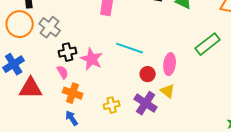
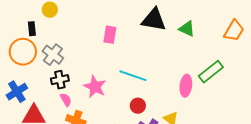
black cross: (68, 52) -> (60, 80), moved
pink ellipse: (170, 64) -> (186, 86), moved
red circle: (148, 74) -> (138, 106), moved

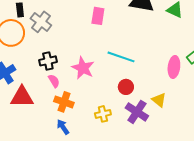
gray cross: (53, 55) -> (41, 22), moved

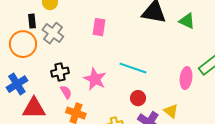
pink rectangle: (98, 16) -> (99, 27), moved

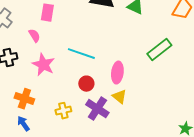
pink ellipse: (186, 78) -> (117, 73), moved
pink semicircle: (66, 92) -> (34, 36), moved

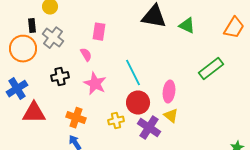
cyan line: (81, 54) -> (133, 73), turned 44
red circle: (86, 84) -> (138, 103), size x1.5
yellow cross: (63, 111) -> (116, 121), moved

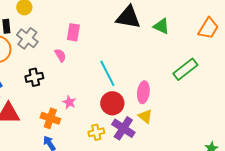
pink star: (95, 84) -> (69, 102), moved, size x0.6
yellow cross: (116, 121) -> (96, 132), moved

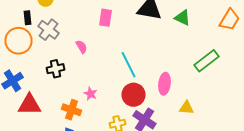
pink rectangle: (73, 32) -> (106, 18), moved
yellow triangle: (145, 116) -> (186, 108), moved, turned -35

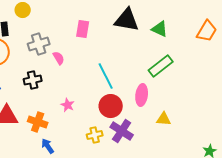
gray cross: (48, 30) -> (39, 44), moved, turned 35
green rectangle: (206, 61) -> (161, 66), moved
orange cross: (72, 110) -> (38, 122), moved

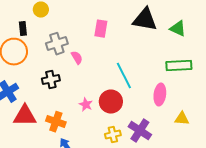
green rectangle: (161, 66) -> (179, 66), turned 35
red circle: (111, 106) -> (111, 102), moved

